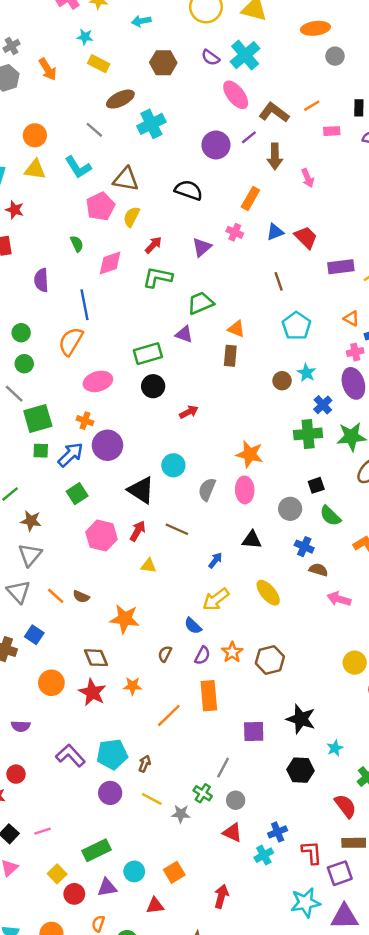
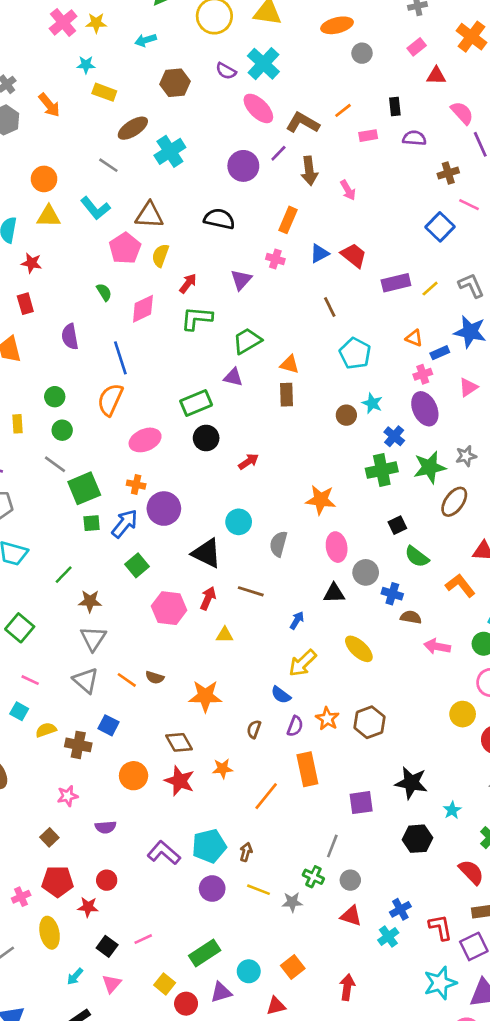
pink ellipse: (245, 490) -> (337, 547), moved
gray circle: (290, 509) -> (366, 572), moved

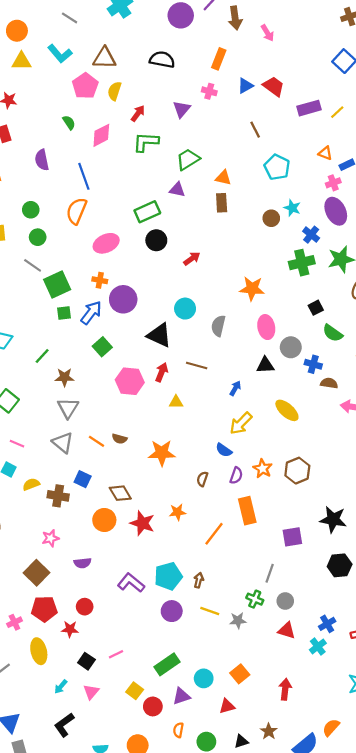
brown diamond: (179, 742) -> (120, 493), moved
brown square: (49, 837) -> (36, 573), size x1.6

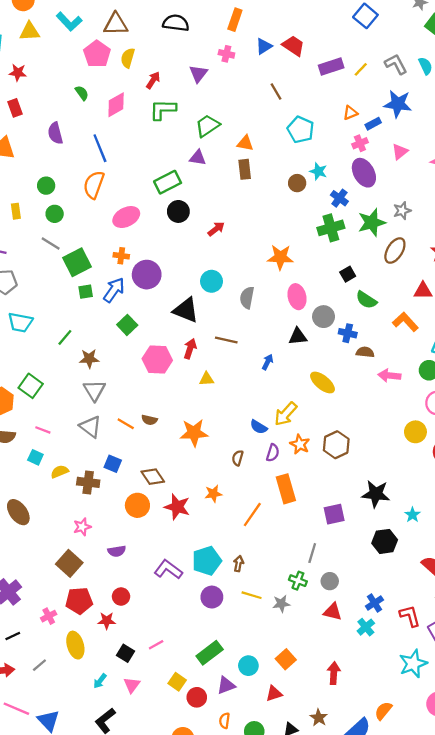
orange triangle: (325, 153) -> (350, 113), turned -40
yellow arrow: (241, 423) -> (286, 414), moved

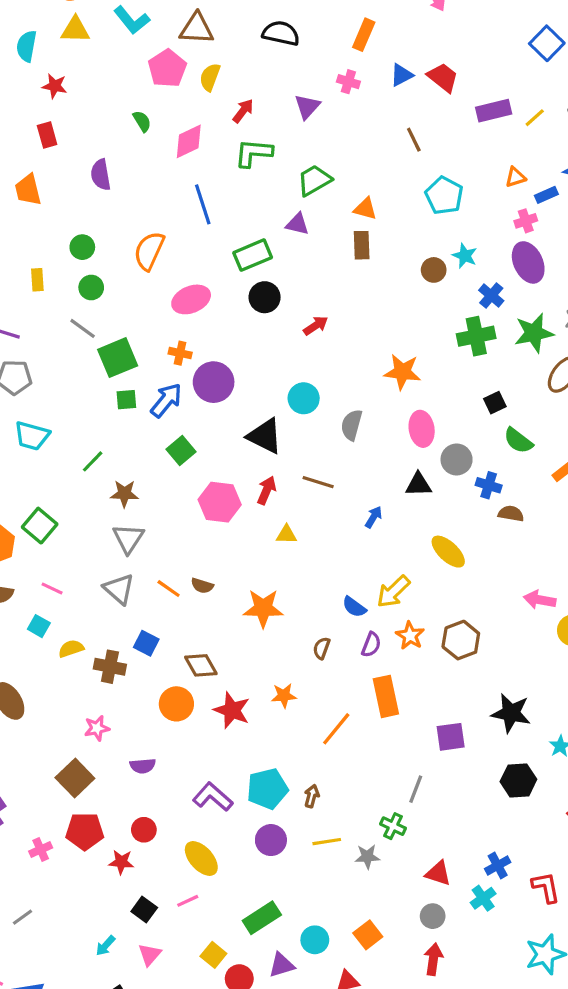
blue line: (100, 148) -> (203, 204), moved
pink arrow: (389, 376) -> (540, 600), moved
gray circle: (330, 581) -> (433, 916), moved
yellow line: (252, 595) -> (327, 842), turned -30
yellow ellipse: (75, 645) -> (201, 858), moved, turned -30

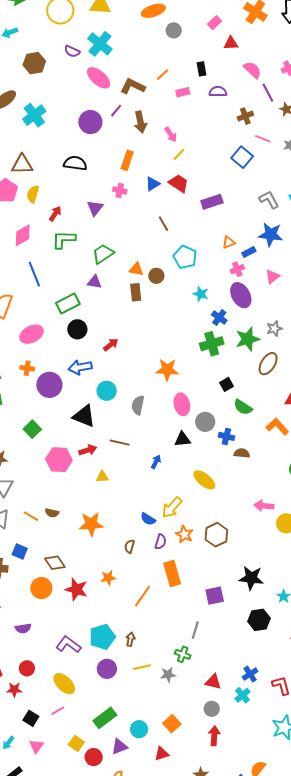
yellow line: (535, 118) -> (179, 154), moved
brown circle: (434, 270) -> (156, 276), moved
blue arrow: (166, 400) -> (80, 367), moved, turned -135
red arrow: (267, 490) -> (88, 450), turned 54

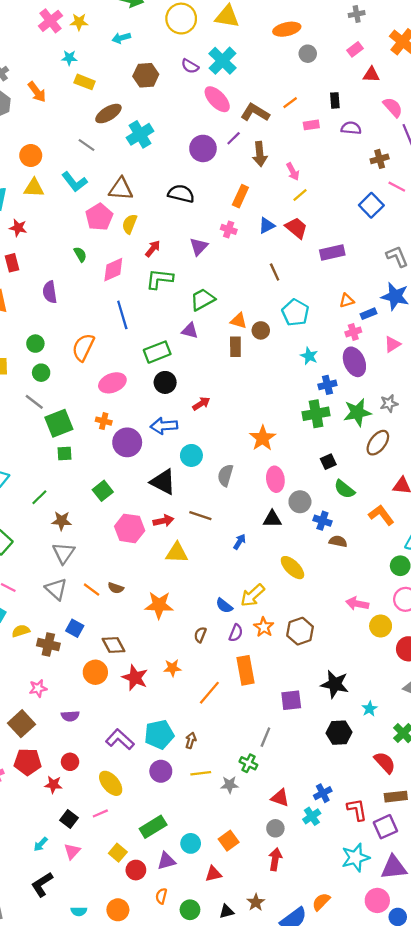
blue cross: (219, 318) -> (327, 385), turned 35
orange star: (167, 370) -> (263, 438), turned 30
yellow triangle: (102, 477) -> (177, 553), size x1.5

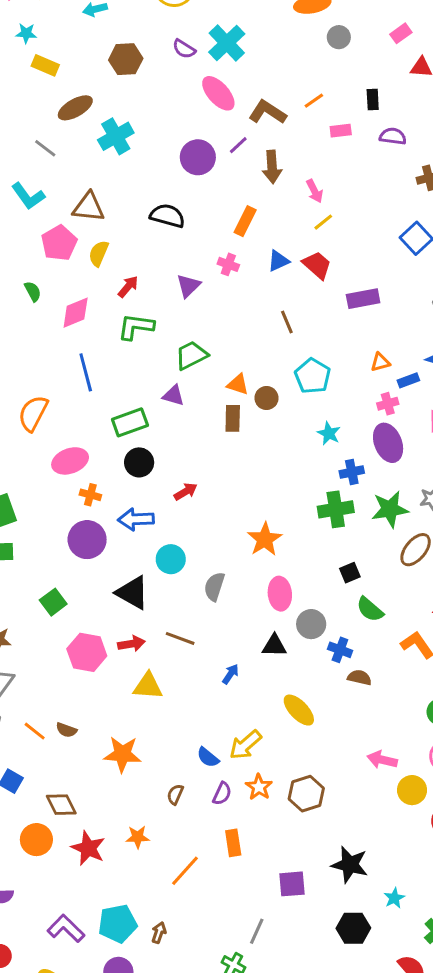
orange cross: (104, 421) -> (90, 495), moved
orange rectangle: (245, 670) -> (233, 843), size x0.7

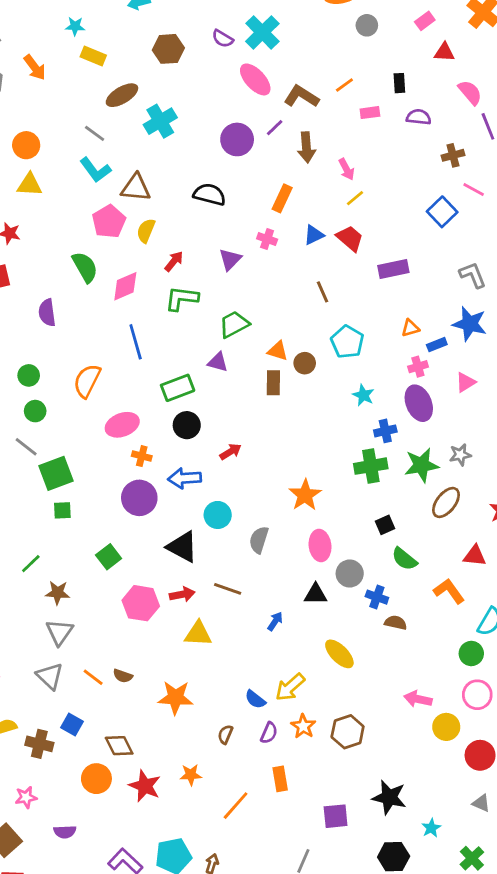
cyan L-shape: (28, 196) -> (95, 170), moved
green semicircle: (33, 291) -> (85, 267), size x1.6

